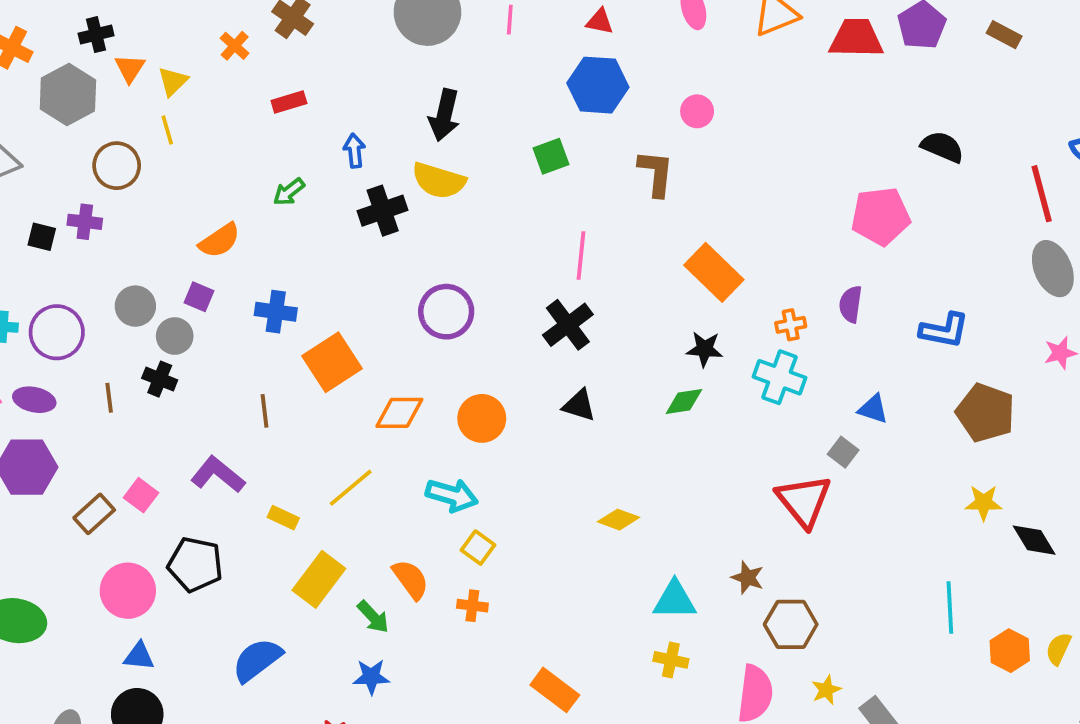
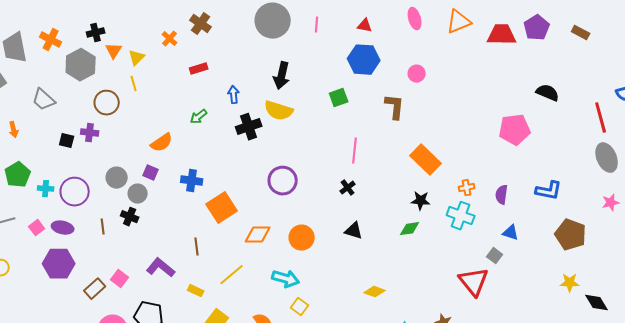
purple semicircle: (851, 304) -> (502, 195), moved
black cross: (568, 325) -> (348, 188), size x0.6
brown line: (265, 411) -> (197, 247), moved

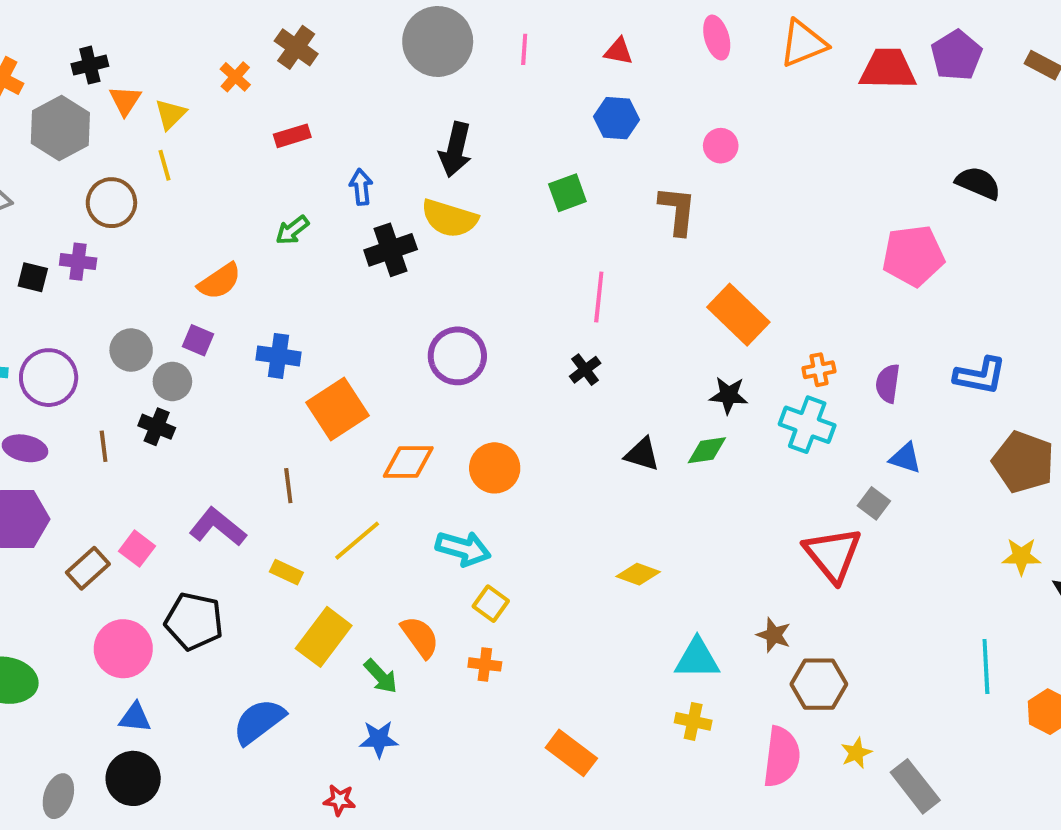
blue hexagon: (364, 60) -> (617, 118), size x0.7
black triangle: (354, 231) -> (642, 454), moved

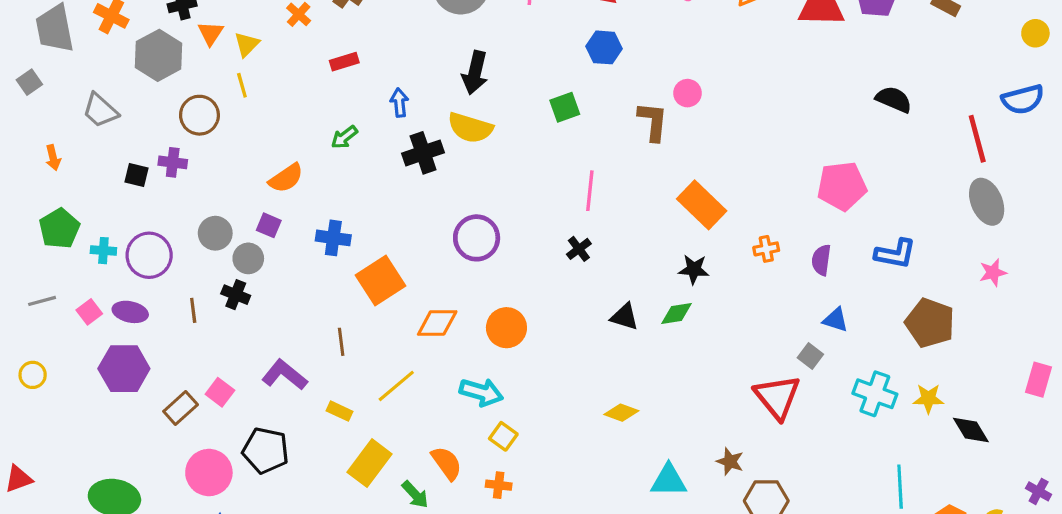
pink circle: (721, 146) -> (688, 93), moved
pink pentagon: (913, 256) -> (842, 186), moved
cyan cross: (807, 425) -> (875, 394), moved

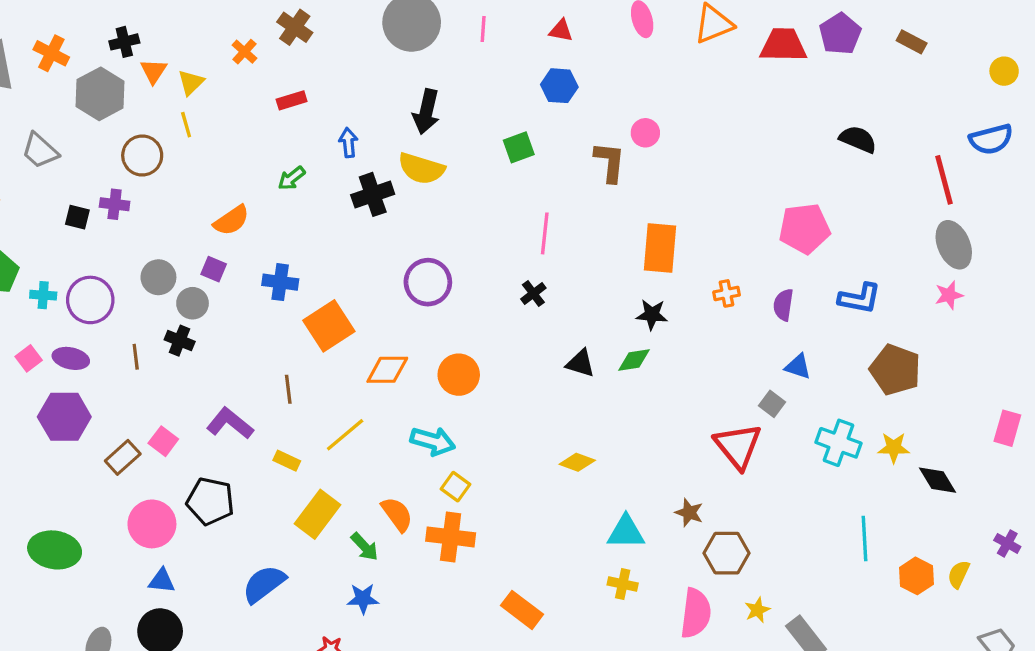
orange rectangle: (702, 205) -> (660, 248), turned 51
pink star: (993, 273) -> (949, 295), moved
orange cross: (499, 485) -> (451, 537), size x1.8

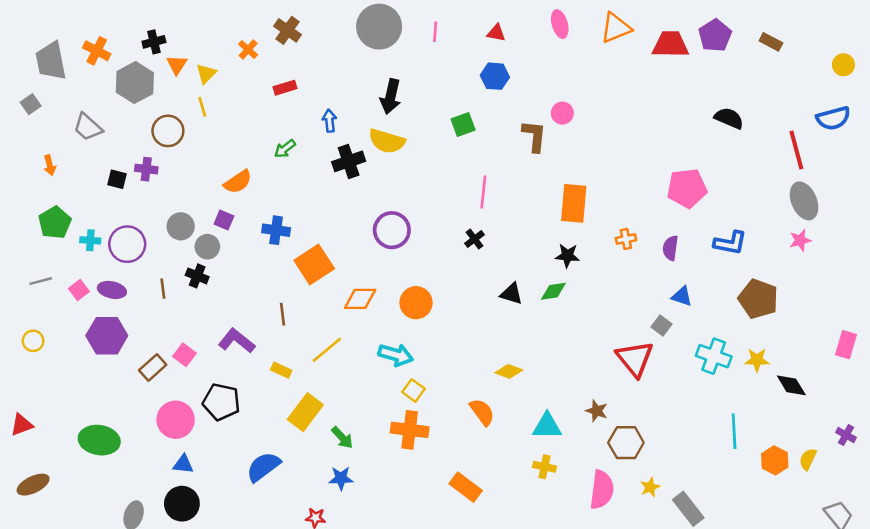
orange semicircle: (397, 514) -> (482, 412), moved

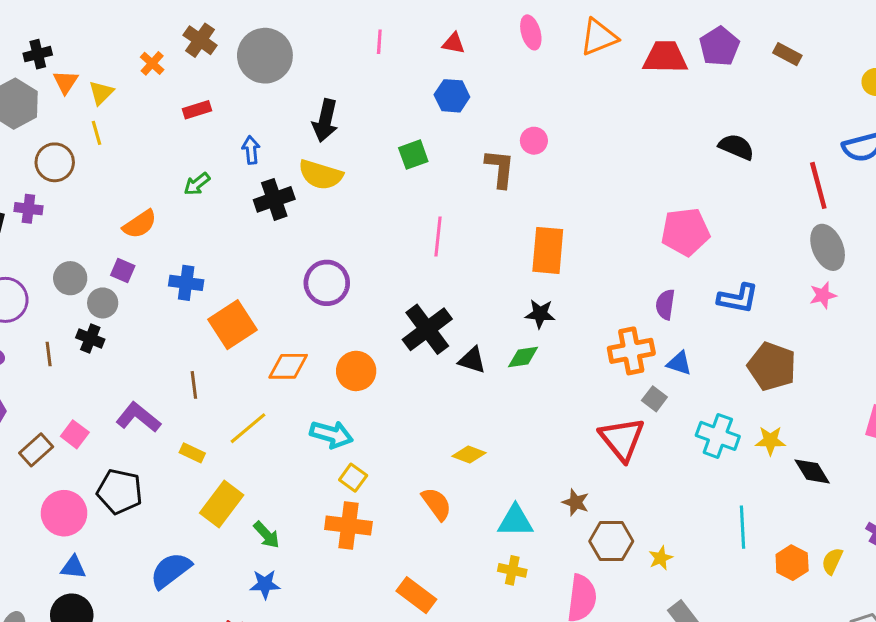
gray circle: (379, 27) -> (265, 56), moved
black cross: (475, 239) -> (427, 329), moved, size x2.0
orange cross: (626, 239) -> (631, 351), moved, size x1.8
yellow star: (650, 487) -> (661, 558), moved

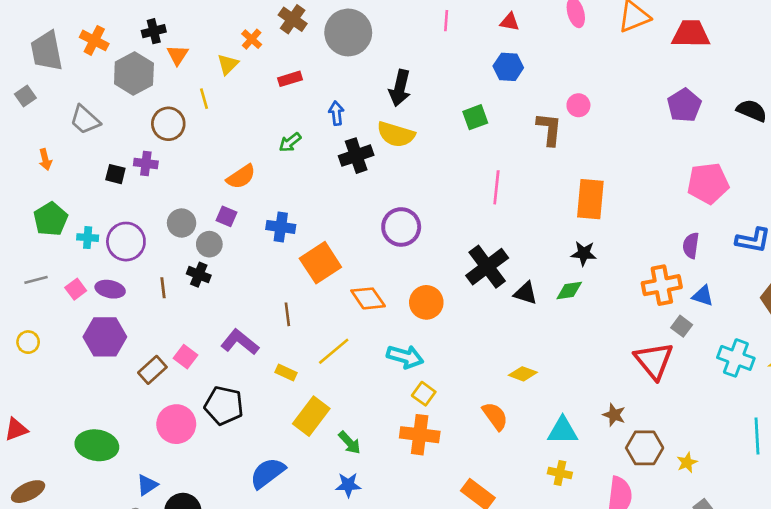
purple pentagon: (719, 46) -> (684, 105), moved
yellow triangle: (101, 93) -> (228, 64), moved
orange diamond: (288, 366) -> (368, 298), turned 56
blue triangle: (73, 567) -> (147, 485), moved, turned -40

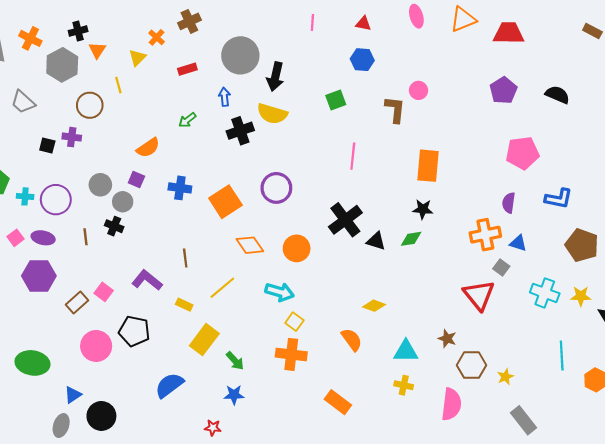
brown cross: (293, 19) -> (189, 21), turned 30
gray circle: (348, 32) -> (240, 55), moved
orange square: (320, 263) -> (225, 202), moved

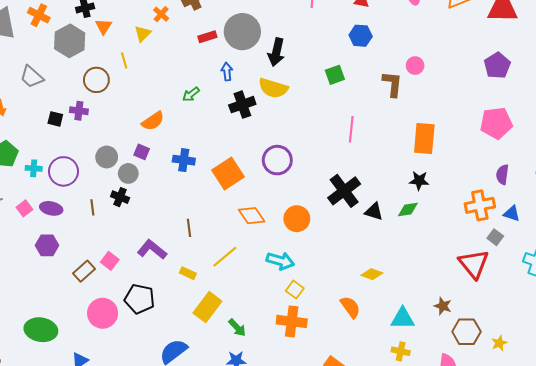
red rectangle: (187, 69) -> (207, 37), moved
pink pentagon: (522, 153) -> (496, 123), moved
purple hexagon: (39, 276) -> (47, 245), size x0.7

